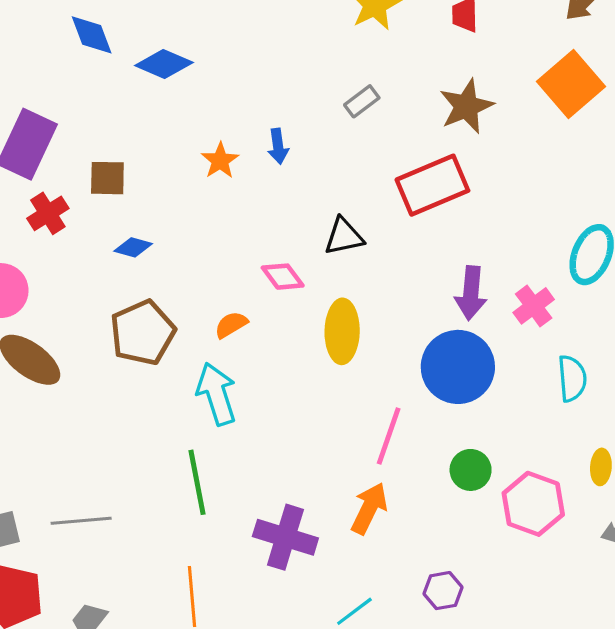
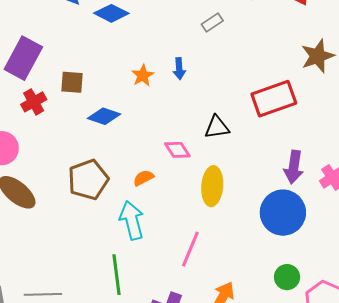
gray rectangle: (362, 101) -> (212, 23), moved
brown star: (466, 106) -> (318, 56), moved
blue diamond: (133, 247) -> (104, 116), moved, size x1.4
pink line: (389, 436) -> (190, 249), moved

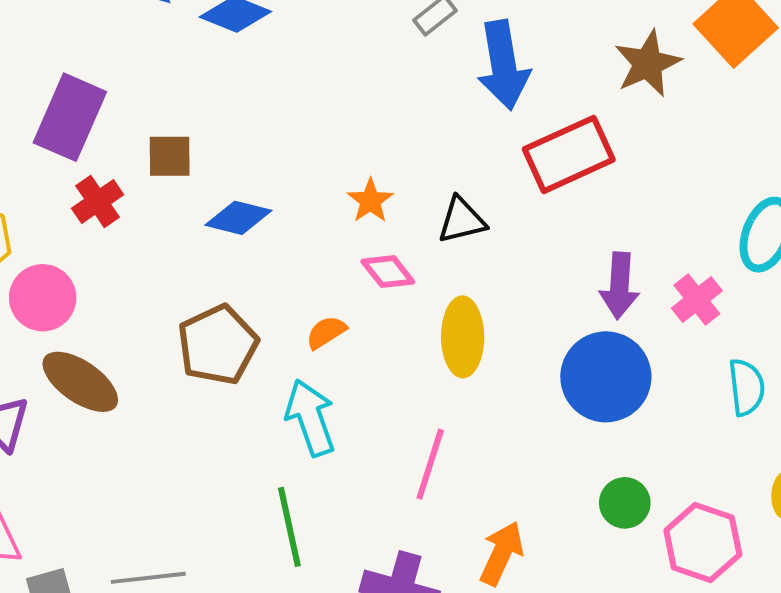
blue arrow: (179, 69) -> (503, 65), moved, size x2.0
orange star: (143, 75) -> (370, 201), moved

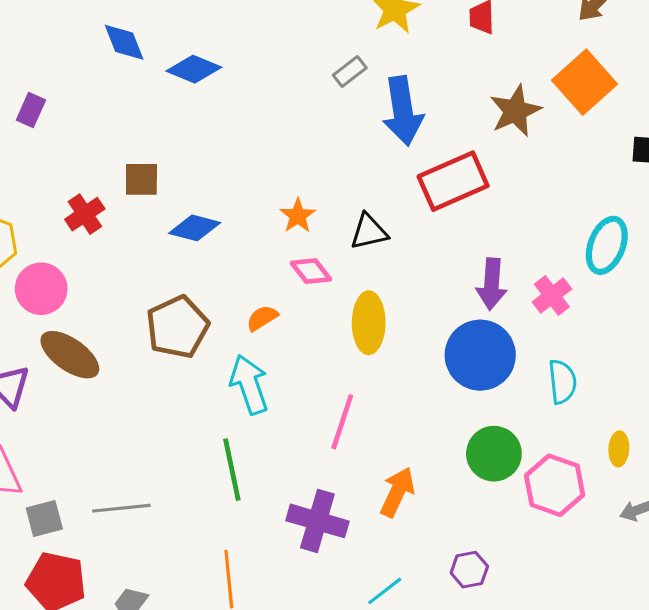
purple rectangle: (70, 117) -> (31, 110), moved, size x0.5
cyan semicircle: (746, 387) -> (562, 382), moved
green circle: (625, 503) -> (494, 454), size x1.4

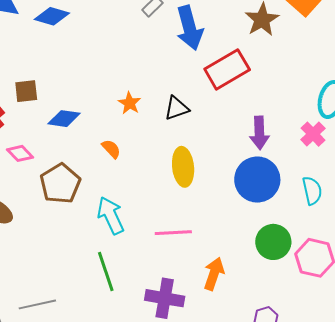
pink diamond: (311, 271) -> (20, 153), moved
pink cross: (552, 295) -> (313, 134), moved
orange semicircle: (262, 318) -> (111, 149), moved, turned 85
pink line: (342, 422) -> (173, 233), turned 75

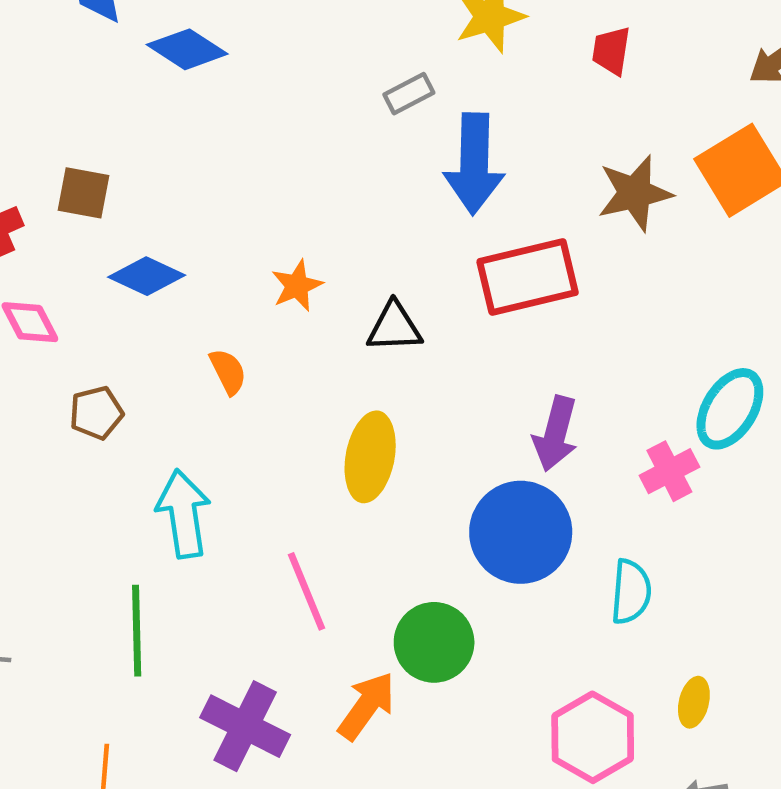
brown pentagon: (60, 184) -> (96, 413), size x0.6
pink line: (173, 233) -> (307, 591), turned 54
green circle: (273, 242) -> (434, 642), moved

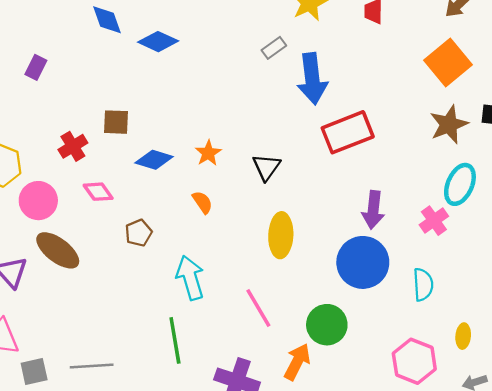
brown star: (635, 193) -> (449, 124), moved
orange star: (297, 286) -> (208, 153), moved
black triangle: (394, 327) -> (266, 167), moved, turned -44

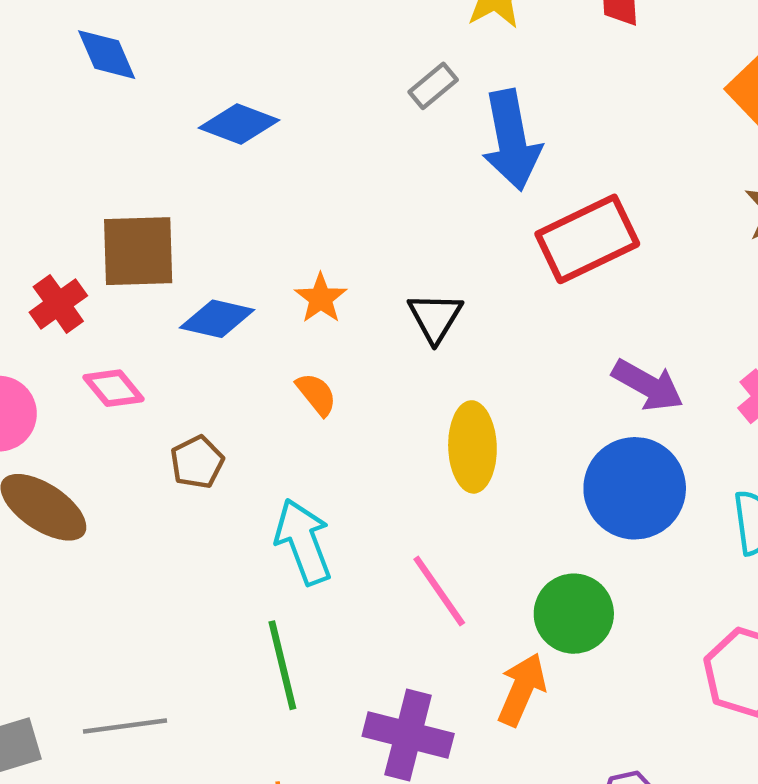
blue diamond: (158, 42) -> (239, 124), moved
brown square: (116, 122) -> (138, 251), size x1.5
purple arrow: (373, 210) -> (648, 385), turned -63

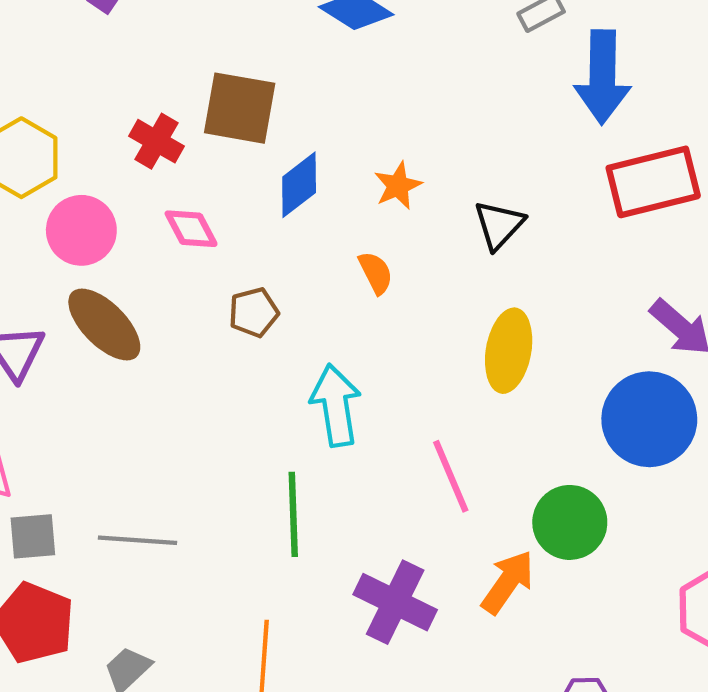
red cross: (58, 304) -> (157, 141), turned -36
blue diamond: (217, 319) -> (299, 185), turned -62

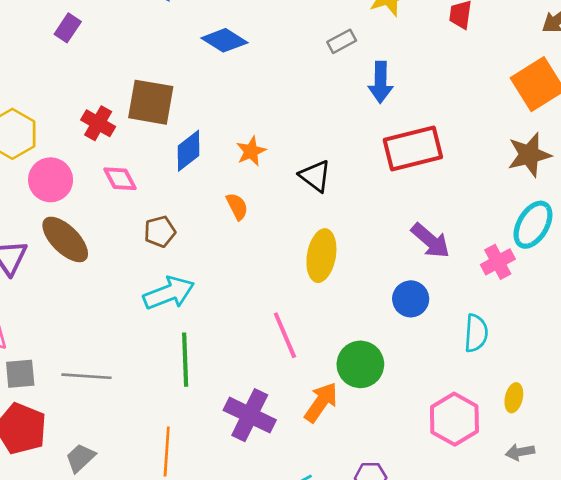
blue arrow: (602, 77) -> (381, 82), size x0.7
black triangle: (499, 225) -> (315, 176), turned -36
cyan arrow: (336, 405) -> (169, 293), moved, turned 78
blue circle: (649, 419) -> (411, 299), size x0.6

